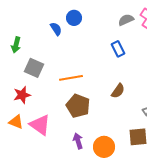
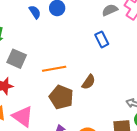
blue semicircle: (56, 29) -> (35, 12), moved
brown semicircle: (118, 91) -> (89, 82), moved

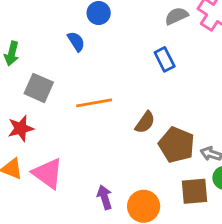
blue semicircle: (35, 12) -> (76, 41), moved
brown pentagon: (61, 97) -> (177, 145), moved

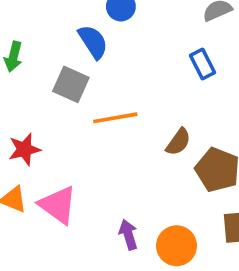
blue semicircle: (76, 41) -> (93, 42), size x1.4
gray square: (39, 88) -> (71, 84), moved

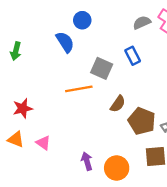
gray square: (71, 84) -> (102, 68), moved
pink triangle: (58, 205) -> (43, 143), size x0.6

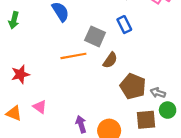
brown semicircle: (118, 104) -> (110, 60), moved
orange triangle: (16, 139) -> (14, 113), moved

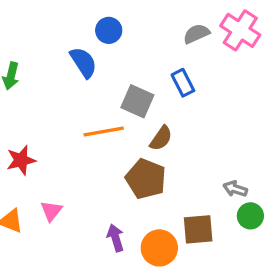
brown pentagon: (133, 86) -> (146, 179), moved
pink triangle: (40, 107) -> (51, 211), turned 32
brown square: (146, 120) -> (198, 229), moved

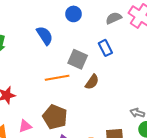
blue circle: (109, 30) -> (74, 14), moved
brown pentagon: (146, 179) -> (55, 117), moved
pink triangle: (51, 211) -> (25, 126), turned 32

